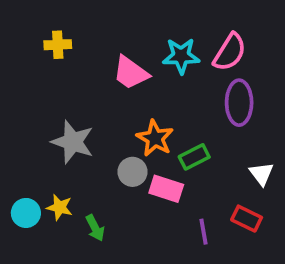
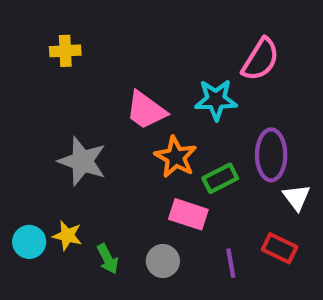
cyan star: (181, 56) -> (216, 100), moved
pink trapezoid: (131, 73) -> (146, 110), moved
purple ellipse: (239, 103) -> (271, 155), moved
gray circle: (132, 172) -> (163, 261), moved

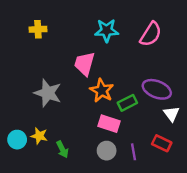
cyan star: (216, 100) -> (107, 30), moved
pink trapezoid: (146, 110) -> (84, 64), turned 70
purple ellipse: (271, 155) -> (157, 89), turned -68
gray circle: (163, 261) -> (107, 151), moved

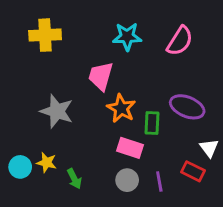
yellow cross: (38, 29) -> (45, 35), size x1.5
green rectangle: (127, 103) -> (152, 123), turned -60
white triangle: (171, 114) -> (209, 148), moved

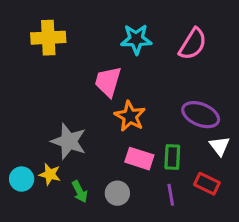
gray star: (57, 111) -> (69, 141), moved
green rectangle: (152, 123) -> (172, 157), moved
white triangle: (209, 148) -> (219, 146), moved
gray circle: (127, 180) -> (117, 193), moved

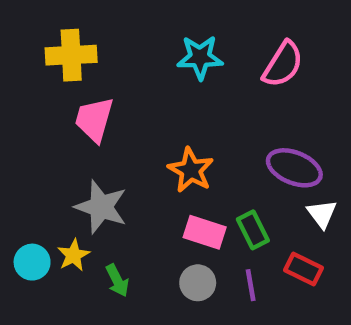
pink trapezoid: (108, 82) -> (94, 119), moved
green rectangle: (172, 157) -> (253, 230), turned -30
yellow star: (50, 174) -> (73, 255), turned 30
gray circle: (117, 193) -> (198, 283), moved

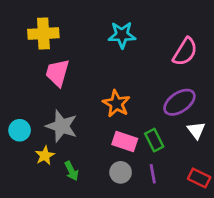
pink semicircle: (283, 64) -> (185, 52), moved
purple ellipse: (294, 168) -> (179, 102), turned -56
cyan circle: (32, 262) -> (20, 130), moved
red rectangle: (304, 269) -> (199, 178), moved

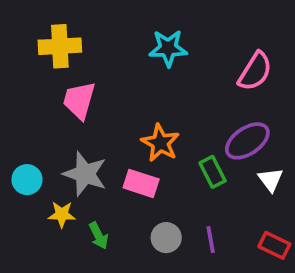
green rectangle: (154, 140) -> (213, 172), moved
pink rectangle: (125, 141) -> (141, 183), moved
yellow star: (45, 156) -> (62, 214), turned 30

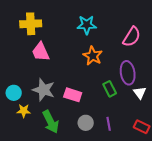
pink trapezoid: (79, 100) -> (41, 52), turned -40
purple ellipse: (247, 141) -> (128, 73), turned -65
orange star: (160, 143) -> (93, 56), moved
yellow star: (62, 214) -> (24, 111), moved
green arrow: (99, 236) -> (51, 122), size x1.6

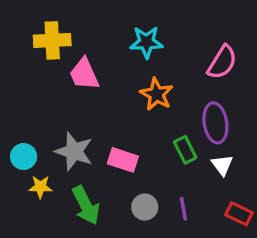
pink trapezoid: (41, 52) -> (84, 74), moved
white triangle: (140, 93) -> (222, 165), moved

